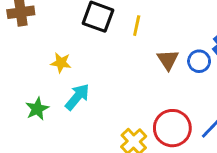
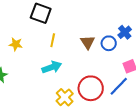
yellow line: (137, 26) -> (53, 40), moved
cyan arrow: (77, 97) -> (52, 67), moved, turned 30

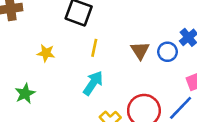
cyan arrow: (52, 67) -> (93, 83), turned -36

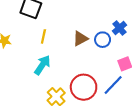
brown triangle: (140, 50) -> (80, 39), turned 35

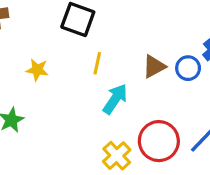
cyan arrow: (42, 65) -> (115, 99), moved

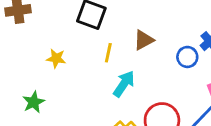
brown triangle: (154, 66) -> (144, 40), moved

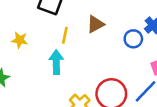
cyan arrow: (124, 84) -> (56, 62), moved, turned -35

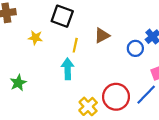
yellow star: (20, 40) -> (35, 38), moved

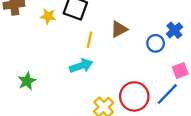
yellow star: (35, 38) -> (48, 16), moved
cyan arrow: (68, 69) -> (81, 66), turned 72

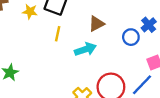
yellow line: (89, 40) -> (58, 34), moved
cyan arrow: (81, 66) -> (85, 49), moved

